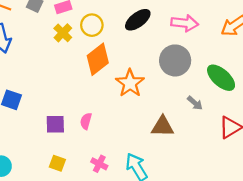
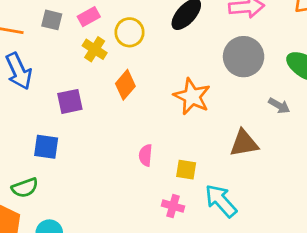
orange diamond: (98, 59) -> (125, 85), moved, size x0.7
purple square: (55, 124) -> (70, 101), moved
yellow square: (57, 163) -> (186, 170), moved

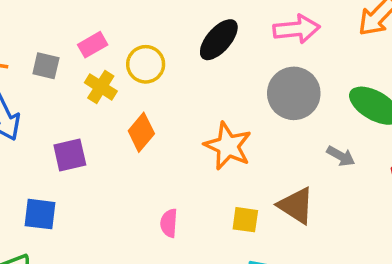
gray square: (52, 20) -> (46, 66), moved
brown triangle: (244, 143) -> (296, 206), turned 44
yellow square: (186, 170) -> (245, 220), moved

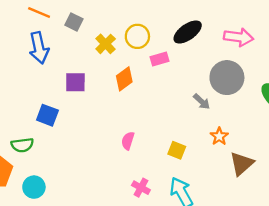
pink rectangle: (93, 45) -> (159, 59), moved
orange star: (228, 146) -> (219, 136), moved, size x0.6
gray arrow: (341, 156) -> (202, 102), moved
brown triangle: (296, 206) -> (242, 164), moved, turned 32

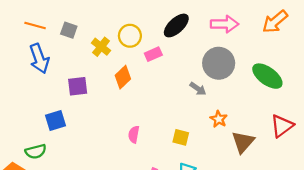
blue square: (47, 115) -> (56, 120), turned -30

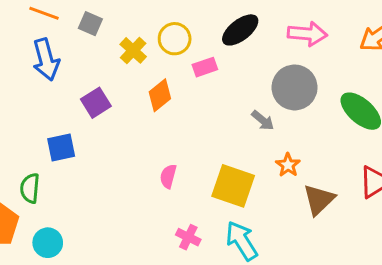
purple square: (78, 86) -> (96, 103), turned -30
yellow square: (181, 137) -> (233, 186), size x1.8
green semicircle: (36, 151) -> (30, 188), turned 105

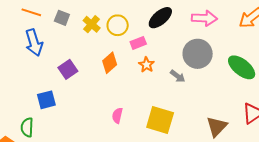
yellow cross: (133, 50) -> (92, 24), moved
orange star: (288, 165) -> (146, 65), moved

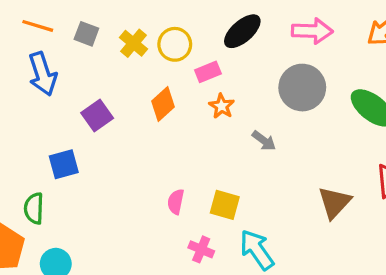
gray arrow: (178, 76) -> (264, 141), moved
pink semicircle: (117, 116) -> (176, 202), moved
yellow square: (160, 120) -> (225, 205), moved, size x0.7

